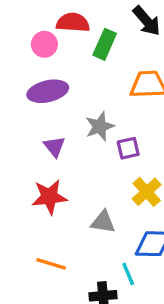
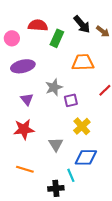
pink circle: (44, 44) -> (12, 38), moved
gray triangle: (103, 222) -> (56, 144), turned 49

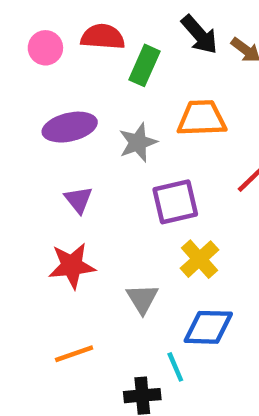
pink circle: (12, 38) -> (45, 48), moved
gray star: (54, 87) -> (138, 142), moved
purple square: (71, 100) -> (175, 202), size x1.5
orange line: (25, 169) -> (74, 354), turned -36

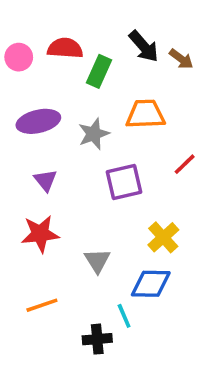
yellow cross: (199, 259) -> (163, 237), moved

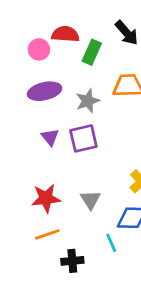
pink circle: (19, 57) -> (39, 49), moved
purple square: (124, 182) -> (83, 138), moved
red star: (40, 234) -> (46, 198), moved
black cross: (97, 339) -> (72, 261), moved

